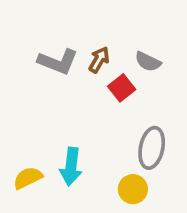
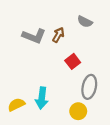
gray semicircle: (148, 62) -> (85, 22), moved
red square: (122, 88) -> (73, 61), moved

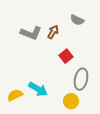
cyan arrow: (42, 98) -> (38, 89), turned -66

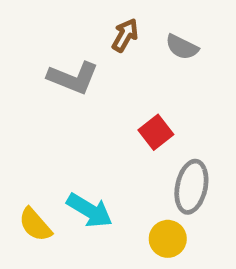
brown arrow: (53, 32) -> (125, 35), moved
yellow semicircle: (15, 95) -> (35, 225), turned -105

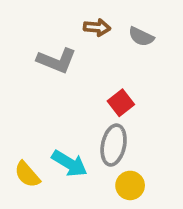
brown arrow: (125, 35) -> (97, 27), turned 65
gray ellipse: (191, 187) -> (114, 145), moved

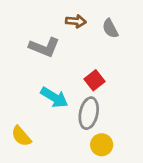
gray semicircle: (141, 37) -> (110, 28), turned 36
cyan arrow: (69, 163) -> (54, 97), moved

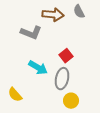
brown arrow: (76, 21) -> (53, 15), size x1.5
gray semicircle: (110, 28) -> (79, 12), moved

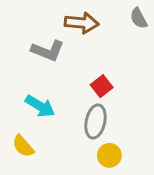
gray semicircle: (79, 12) -> (139, 18), moved
cyan arrow: (38, 68) -> (40, 106), moved

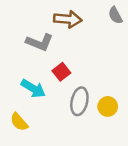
red square: (102, 86) -> (61, 72), moved
yellow circle: (109, 155) -> (108, 106), moved

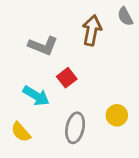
brown arrow: (68, 19) -> (92, 30), moved, turned -84
gray ellipse: (79, 101) -> (75, 128), moved

